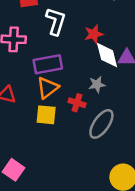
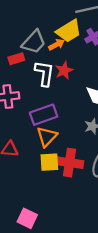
red star: (94, 34) -> (64, 70), moved
red cross: (77, 103) -> (70, 163), moved, size x1.6

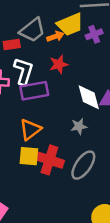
white L-shape: (44, 73) -> (24, 71), moved
purple rectangle: (44, 115) -> (34, 91), moved

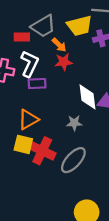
orange arrow: (55, 36) -> (59, 45), moved, turned 56
purple rectangle: (34, 91) -> (37, 84), size x0.7

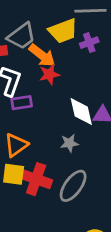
orange arrow: (59, 45) -> (42, 55), size x1.5

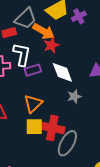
white diamond: (81, 112) -> (62, 72), moved
gray ellipse: (73, 186) -> (67, 143), moved

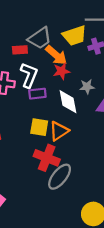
gray star: (74, 96) -> (87, 87), moved
orange triangle: (33, 104) -> (59, 131), moved
yellow square: (34, 127) -> (39, 127), moved

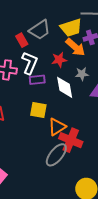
red rectangle: (20, 50) -> (22, 40), turned 64
orange arrow: (56, 55) -> (75, 47), moved
orange triangle: (59, 131) -> (57, 127), moved
red cross: (47, 158) -> (71, 140), moved

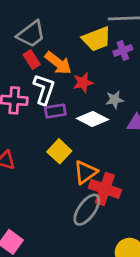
gray trapezoid: (40, 30) -> (31, 34), moved
orange arrow: (75, 47) -> (58, 63), moved
white diamond: (65, 87) -> (93, 119), turned -50
yellow square: (38, 110) -> (59, 151), turned 36

